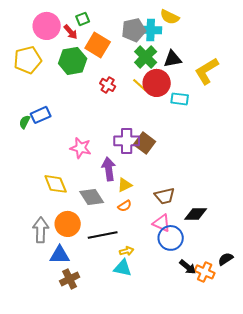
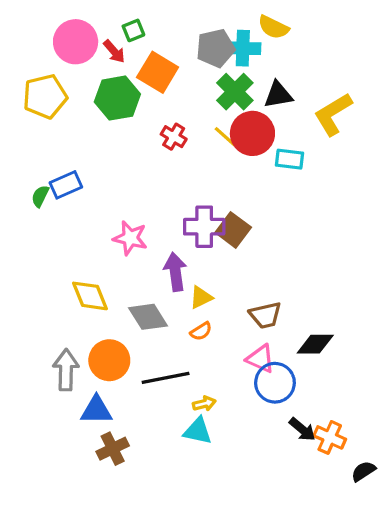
black semicircle: (226, 259) -> (363, 471), moved

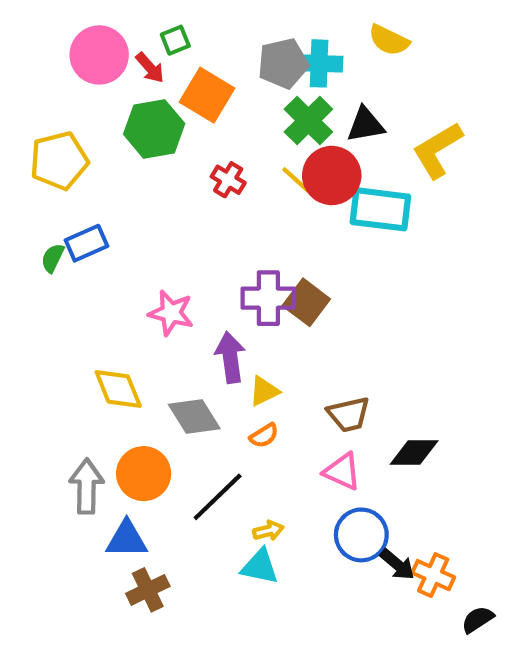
yellow semicircle: (273, 27) -> (389, 40), moved
yellow pentagon: (45, 96) -> (59, 161), moved
cyan rectangle: (289, 159) -> (380, 209), size x1.6
black line: (166, 378) -> (218, 497), turned -33
blue circle: (275, 383) -> (361, 535), moved

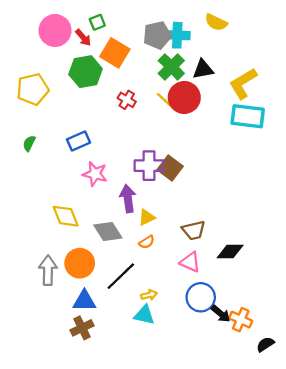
cyan rectangle: (380, 209) -> (248, 116), moved
blue rectangle: (86, 243) -> (78, 141), moved
blue triangle: (127, 539) -> (84, 301), moved

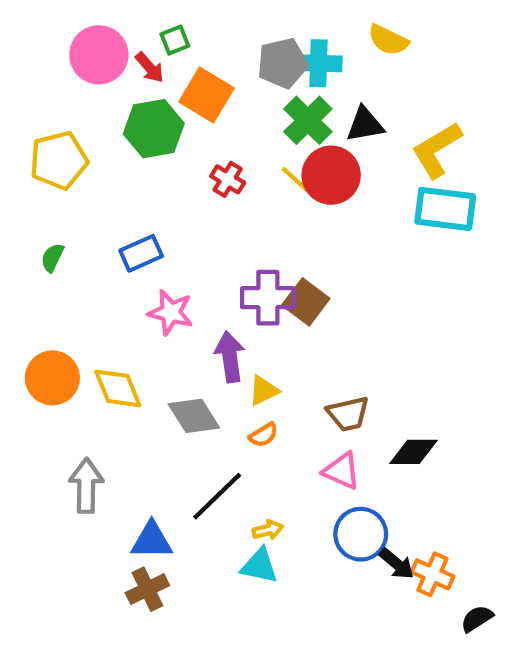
orange circle: (80, 263) -> (52, 378), moved

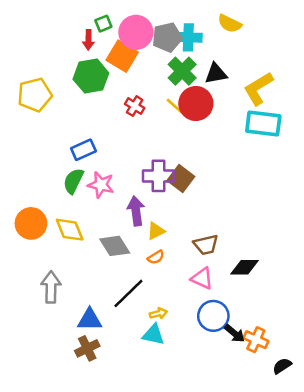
pink circle: (99, 55) -> (136, 32), moved
red arrow: (150, 67) -> (88, 40), turned 42
green semicircle: (52, 258) -> (73, 181), moved, size x1.5

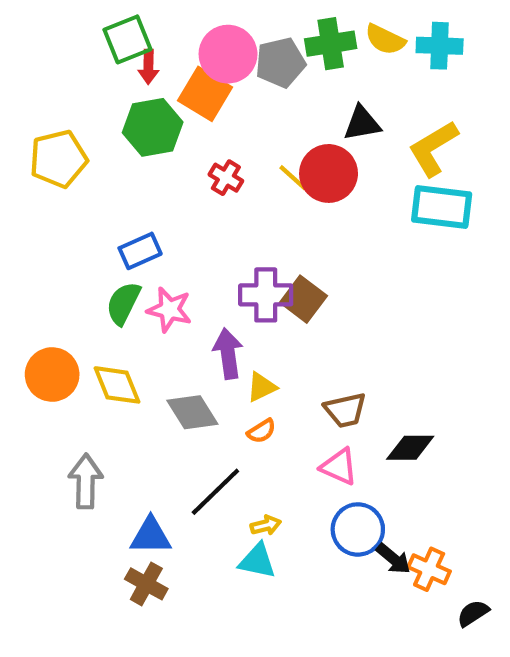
green square: (103, 24) -> (127, 39), moved, size x1.6
cyan cross: (188, 37) -> (440, 46), moved
green cross: (182, 71) -> (331, 44), moved, turned 36
brown cross: (87, 348) -> (146, 584), turned -35

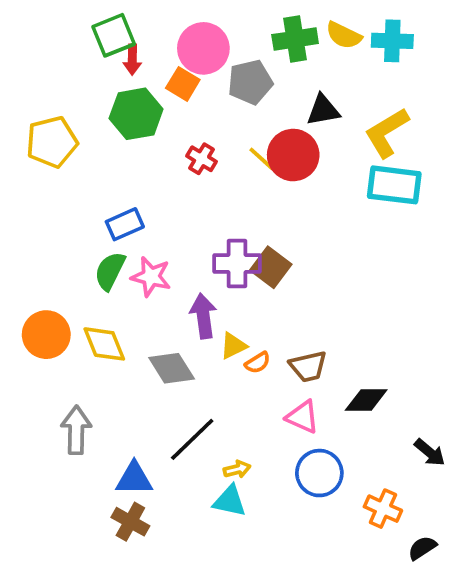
gray pentagon: (280, 62) -> (250, 82), moved
orange square: (205, 94) -> (183, 84), size x0.7
orange semicircle: (262, 431) -> (258, 363), moved
black arrow: (393, 559) -> (430, 452), moved

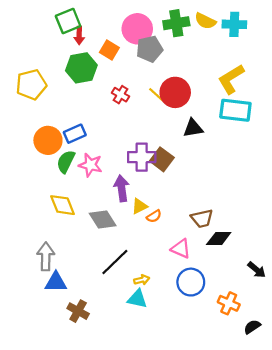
pink circle: (203, 48) -> (137, 29), moved
black triangle: (323, 110) -> (193, 128), moved
orange circle: (46, 335) -> (48, 140), moved
brown trapezoid: (308, 366) -> (202, 218), moved
blue triangle: (134, 479) -> (56, 282), moved

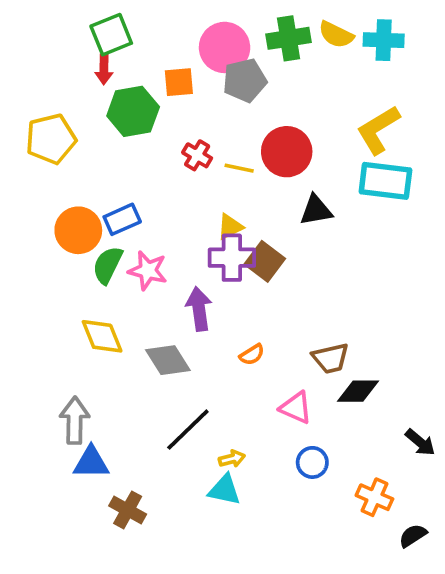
red arrow: (79, 35) -> (104, 69), moved
orange square: (109, 50) -> (179, 82), turned -36
yellow line: (156, 95) -> (239, 168), moved, turned -30
yellow triangle: (139, 206) -> (230, 227), moved
blue circle: (191, 282) -> (312, 462), size x0.7

